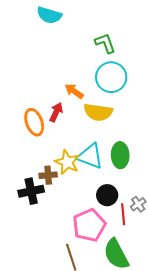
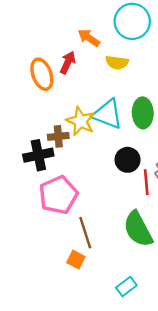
yellow semicircle: (98, 112) -> (117, 62), size x0.7
pink pentagon: (89, 225) -> (58, 195), moved

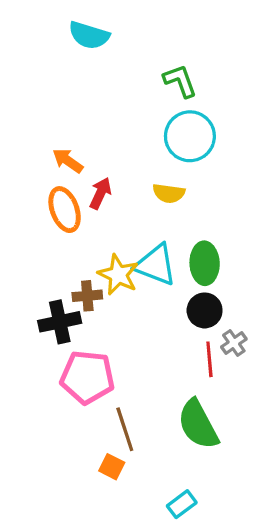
orange arrow: (89, 38) -> (68, 161), moved
black circle: (128, 160) -> (205, 310), moved
pink pentagon: (58, 195) -> (87, 377), turned 30

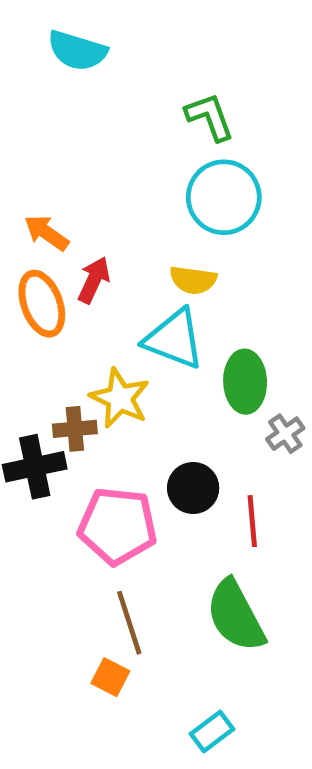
cyan triangle: (156, 265) -> (174, 339), moved
black circle: (205, 310) -> (193, 488), moved
gray cross: (234, 343) -> (285, 434), moved
pink pentagon: (87, 377) -> (117, 526), moved

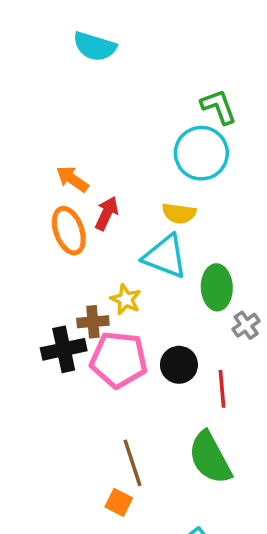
green L-shape: (210, 117) -> (219, 107), moved
yellow star: (120, 398) -> (126, 299), size x0.7
pink pentagon: (117, 526) -> (119, 360), moved

